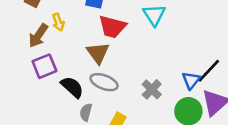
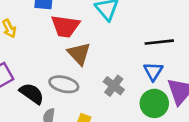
brown triangle: (98, 53) -> (79, 54), moved
black line: (209, 71) -> (159, 42), moved, turned 48

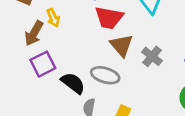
gray cross: (114, 86) -> (152, 56), moved

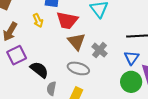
yellow arrow: (53, 18) -> (38, 21), moved
gray ellipse: (105, 75) -> (78, 68), moved

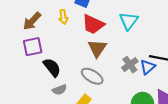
gray cross: (100, 50) -> (130, 65), moved
blue triangle: (132, 58) -> (148, 67), moved
gray semicircle: (51, 89) -> (60, 90), turned -136

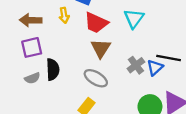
brown arrow: (32, 21) -> (31, 20), turned 48
black semicircle: (52, 67) -> (53, 69), turned 36
gray semicircle: (60, 90) -> (32, 78), moved

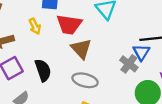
gray cross: (136, 65) -> (129, 64), moved
black semicircle: (53, 69) -> (43, 70), moved

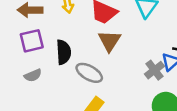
gray ellipse: (85, 80) -> (89, 73), moved

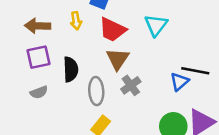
gray cross: (155, 70) -> (131, 85), moved
gray ellipse: (89, 73) -> (96, 91), turned 56

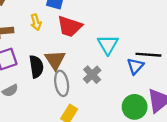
cyan triangle: (156, 25) -> (108, 45), moved
brown triangle: (118, 59) -> (55, 60), moved

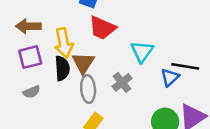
yellow arrow: (36, 22) -> (64, 43), moved, size x1.6

